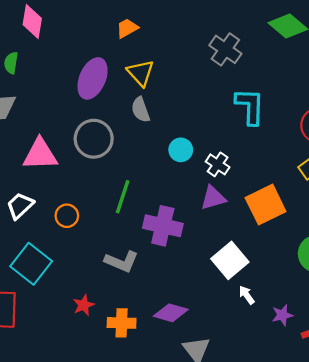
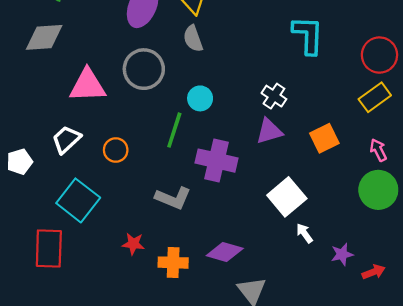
cyan circle: (181, 150) -> (200, 98), moved
orange square: (266, 205) -> (324, 138), size x0.7
red star: (84, 305) -> (133, 244), turned 30

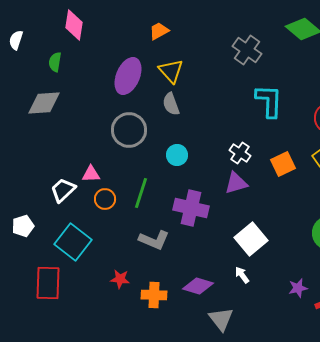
pink triangle: (88, 86) -> (91, 174), moved, size x0.6
green line: (174, 130) -> (141, 193), moved
orange square: (324, 138) -> (283, 164), moved
white pentagon: (20, 162) -> (23, 226), moved
white arrow: (304, 233) -> (242, 275), moved

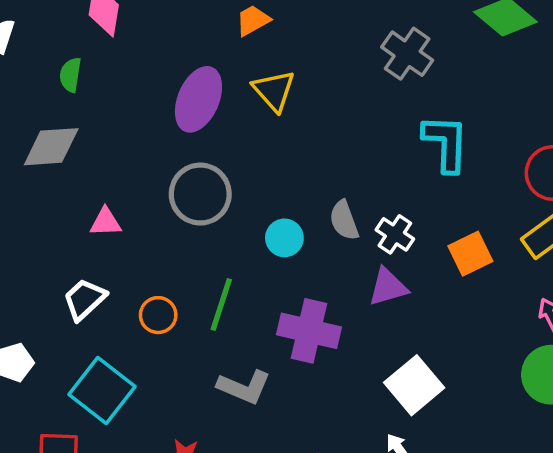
gray semicircle: (171, 104) -> (344, 220), moved
pink triangle: (91, 174) -> (106, 222), moved

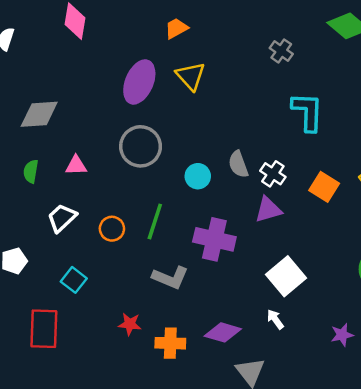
gray cross: (407, 54) -> (281, 51), size x0.7
green semicircle: (70, 75) -> (31, 171), moved
orange square: (470, 254) -> (324, 187), turned -32
cyan square: (102, 390) -> (74, 280), size x0.6

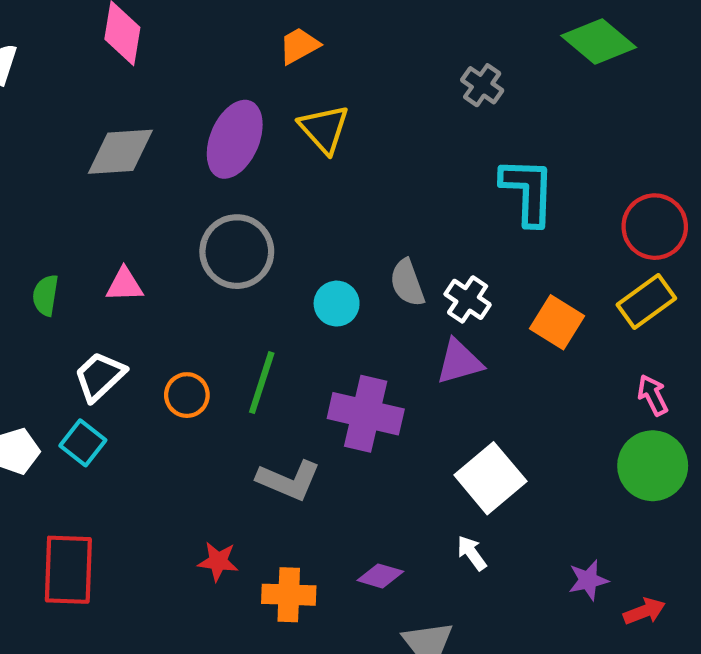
gray diamond: (39, 114) -> (120, 152), moved
cyan square: (74, 280) -> (83, 443), moved
purple diamond: (223, 332) -> (380, 576), size x0.7

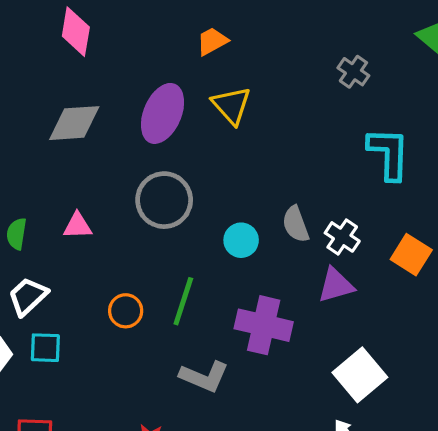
white trapezoid: (100, 376) -> (28, 296), moved
cyan square: (83, 443) -> (45, 348), turned -36

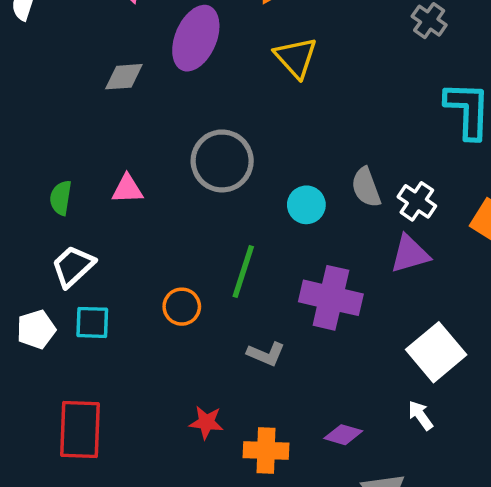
purple ellipse: (162, 113) -> (196, 38), moved
gray diamond: (74, 123) -> (124, 77), size x0.7
orange circle: (126, 311) -> (182, 307), moved
gray L-shape: (204, 377) -> (266, 354), size x0.7

